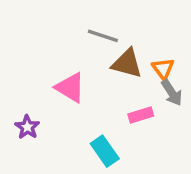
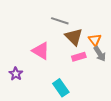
brown triangle: (127, 63) -> (74, 37), turned 30
pink rectangle: (141, 115) -> (79, 57), moved

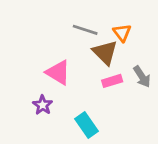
orange triangle: (95, 40) -> (122, 33), moved
purple star: (16, 74) -> (43, 105), moved

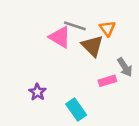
pink triangle: (58, 72) -> (60, 37), moved
pink rectangle: (112, 81) -> (107, 81), moved

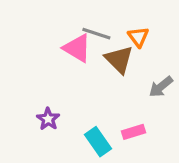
gray arrow: (125, 67) -> (161, 87), turned 84
pink rectangle: (107, 81) -> (134, 132), moved

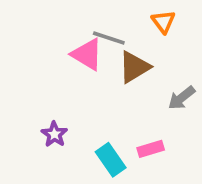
orange triangle: (138, 37) -> (163, 22), moved
brown triangle: (119, 59) -> (134, 67), turned 44

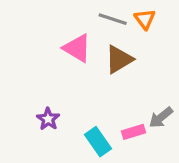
gray line: (109, 38) -> (113, 19), moved
gray arrow: (182, 98) -> (161, 117), moved

